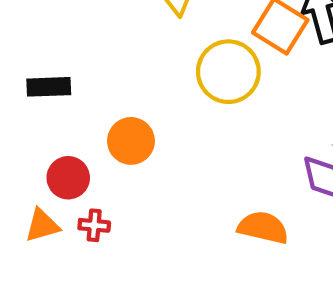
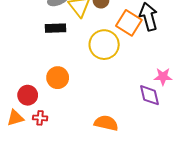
black rectangle: (49, 87) -> (56, 28), moved
orange semicircle: (263, 228) -> (106, 123), moved

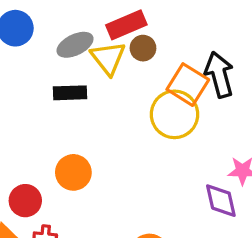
yellow circle: (104, 45) -> (174, 114), moved

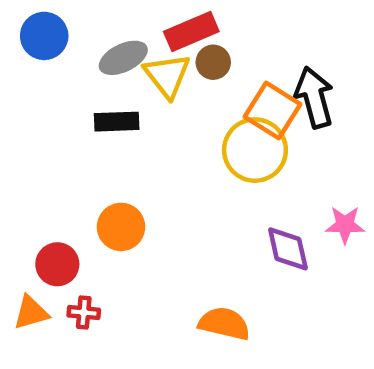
purple diamond: (221, 201) -> (288, 249), moved

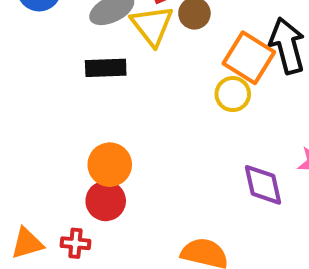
yellow circle: (255, 150) -> (233, 94), size x0.6
red circle: (57, 264) -> (106, 201), moved

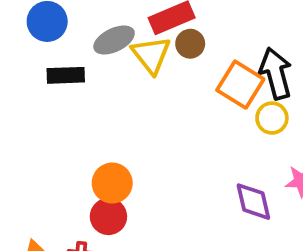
black rectangle: (106, 68) -> (66, 75), moved
yellow circle: (233, 94) -> (272, 118), moved

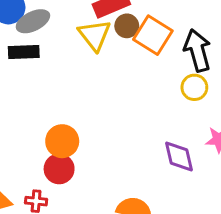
gray ellipse: (114, 40) -> (33, 21), moved
orange square: (240, 85) -> (153, 35), moved

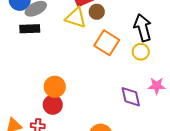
yellow triangle: (94, 35) -> (76, 18), turned -35
orange square: (153, 35) -> (107, 43), moved

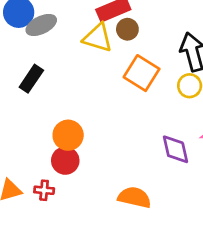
black rectangle: (30, 29) -> (31, 79), moved, turned -54

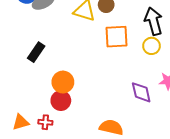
orange square: (142, 73) -> (116, 37), turned -35
black rectangle: (31, 79) -> (36, 52), moved

